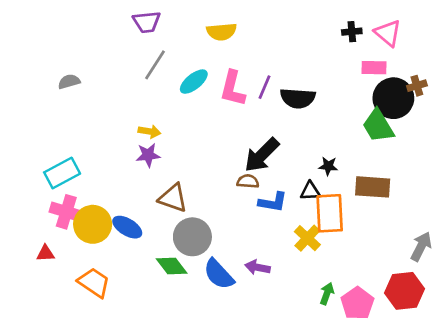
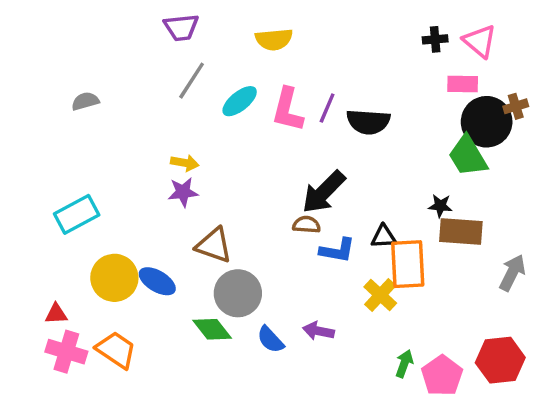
black star: (328, 166) -> (440, 206), moved
pink cross: (66, 212) -> (66, 352), moved
gray arrow: (421, 247) -> (512, 273), moved
blue semicircle: (219, 274) -> (270, 340), size x0.7

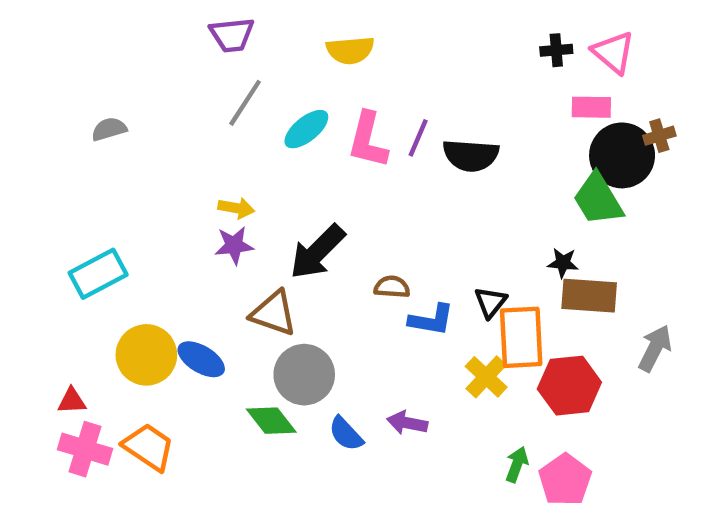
black arrow: (324, 192) -> (317, 252), moved
black triangle: (384, 237) -> (491, 302), turned -48
red hexagon: (500, 360) -> (569, 386), moved

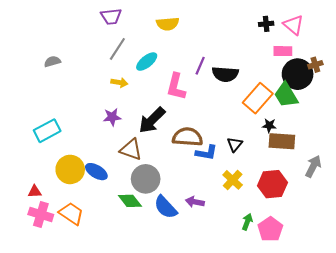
pink L-shape: (368, 140) -> (176, 87), moved
yellow arrow: (236, 208) -> (119, 82), moved
brown semicircle: (392, 287) -> (188, 137), size x1.8
orange rectangle: (521, 337) -> (258, 98), moved, turned 44
blue semicircle: (346, 434) -> (166, 207), size x1.4

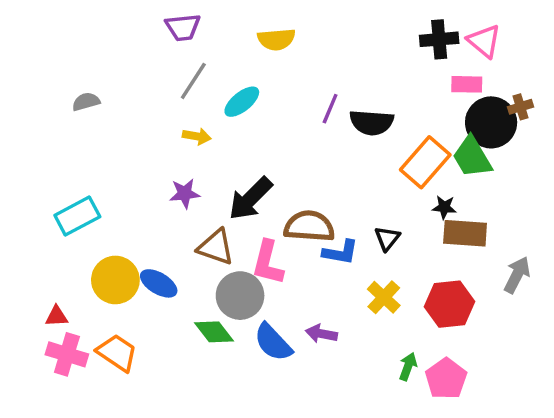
black cross: (266, 24) -> (439, 39), size x1.5
pink L-shape: (176, 87) -> (268, 263), moved

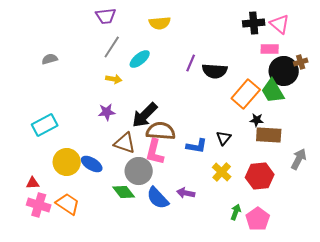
brown semicircle: (309, 226) -> (161, 131), moved

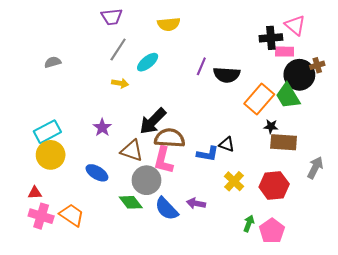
black cross: (254, 23) -> (271, 38), moved
purple star: (107, 112) -> (102, 128), moved, turned -30
black triangle: (224, 138) -> (227, 144), moved, turned -49
yellow circle: (67, 162) -> (51, 155), moved

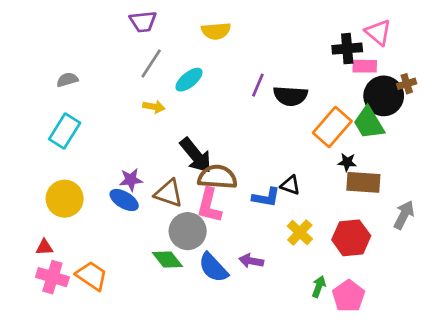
black arrow: (153, 121) -> (196, 155), turned -84
purple star: (102, 128) -> (131, 180), moved, turned 30
cyan rectangle: (47, 132) -> (65, 131), moved, turned -30
blue ellipse: (97, 173) -> (124, 200), moved

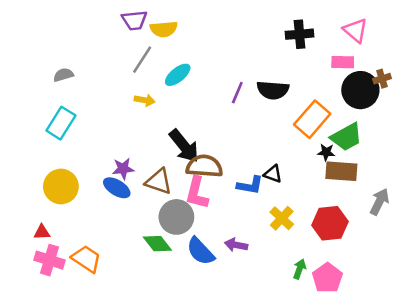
yellow semicircle: (216, 31) -> (164, 29), moved
black cross: (347, 49) -> (300, 34), moved
purple line: (258, 85) -> (237, 93), moved
green trapezoid: (369, 123) -> (346, 137), moved, turned -88

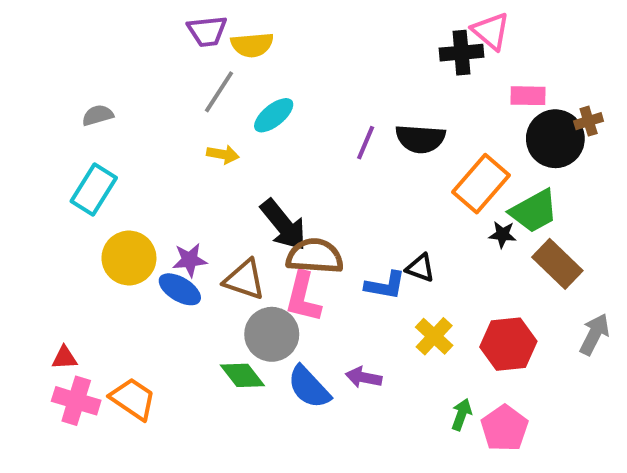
pink triangle: (355, 30) -> (491, 31), moved
brown rectangle: (341, 171) -> (557, 264), moved, turned 40
yellow circle: (61, 186) -> (129, 258), moved
gray arrow: (379, 202) -> (594, 334), moved

